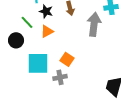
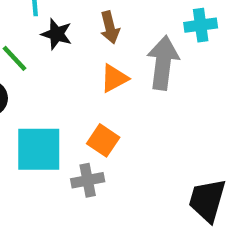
orange triangle: (47, 31) -> (114, 78), moved

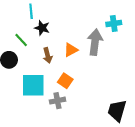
brown arrow: (110, 27) -> (48, 55), moved

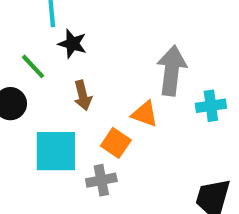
cyan cross: (114, 23) -> (211, 106), moved
orange triangle: (71, 50) -> (145, 114), moved, turned 48

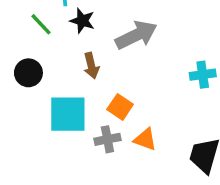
green line: (33, 66) -> (41, 24), moved
gray arrow: (172, 71) -> (136, 35), moved, turned 57
orange triangle: (145, 114) -> (145, 139), moved

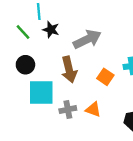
brown arrow: (91, 66) -> (69, 70), moved, size x1.5
black circle: (28, 73) -> (25, 65), moved
orange square: (120, 107) -> (105, 77), moved

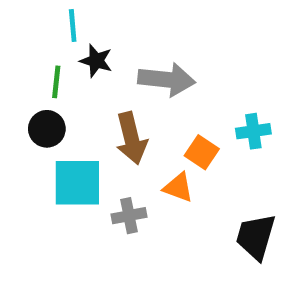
green line: (23, 32) -> (56, 82), moved, turned 49
gray arrow: (87, 39) -> (167, 80), turned 32
orange triangle: (93, 110) -> (178, 187), moved

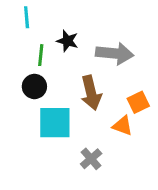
cyan line: (73, 26) -> (27, 17), moved
orange square: (202, 152) -> (138, 102), turned 30
gray cross: (129, 216) -> (91, 159), moved, turned -30

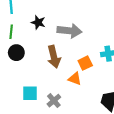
green line: (41, 55) -> (11, 32), moved
cyan square: (55, 123) -> (30, 93), moved, size x0.7

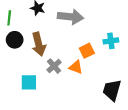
brown arrow: (54, 57) -> (39, 44), moved
gray cross: (54, 101) -> (54, 66), moved

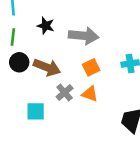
brown arrow: (39, 44) -> (47, 67), turned -55
orange square: (87, 51) -> (91, 67), moved

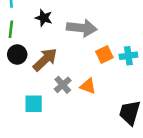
brown arrow: (47, 67) -> (45, 60), turned -64
orange square: (91, 67) -> (104, 55), moved

